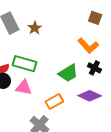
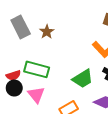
pink triangle: (24, 88) -> (36, 95), turned 42

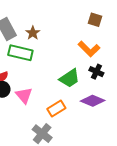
green rectangle: (37, 69) -> (20, 53), moved

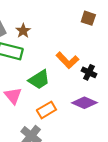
orange L-shape: (89, 49) -> (67, 60), moved
green trapezoid: (70, 78) -> (39, 80), moved

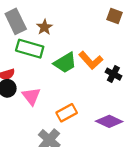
green trapezoid: (39, 80) -> (65, 63), moved
purple diamond: (84, 103) -> (109, 121), moved

